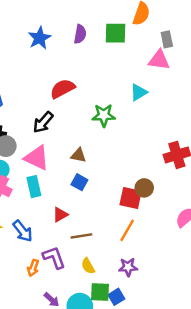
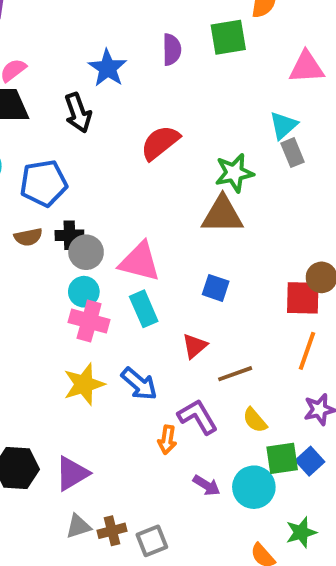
gray rectangle: (167, 39) -> (292, 153), moved
black arrow: (43, 122) -> (78, 113), moved, turned -50
brown triangle: (78, 155) -> (222, 215), moved, size x1.6

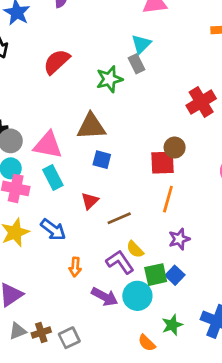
gray rectangle: (292, 153) -> (137, 64), moved
brown triangle: (222, 215) -> (91, 127), moved
purple L-shape: (198, 417) -> (120, 262), moved
purple arrow: (207, 485) -> (105, 297), size x1.4

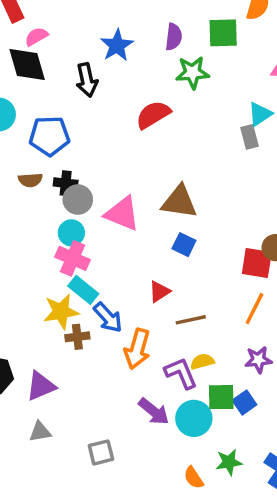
green star: (109, 79) -> (192, 72), moved
cyan rectangle: (53, 177) -> (83, 290), moved, turned -35
yellow semicircle: (135, 249) -> (202, 361), turned 108
orange arrow: (75, 267) -> (137, 349), moved, size x1.6
brown cross: (41, 333) -> (77, 337), moved

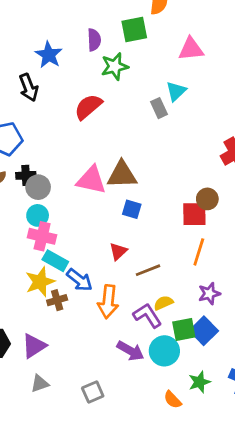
gray rectangle: (249, 137) -> (159, 108), moved
pink triangle: (122, 214) -> (91, 180), moved
blue square: (244, 403) -> (204, 331), size x1.4

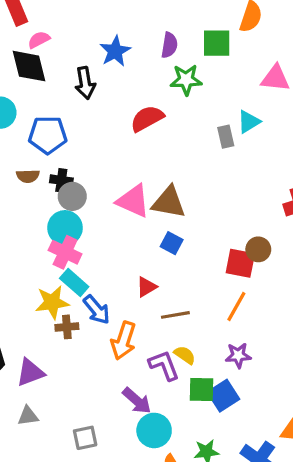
cyan circle: (38, 215) -> (65, 228), size x1.4
yellow semicircle: (163, 303) -> (185, 355), turned 48
cyan circle: (164, 351) -> (154, 430), moved

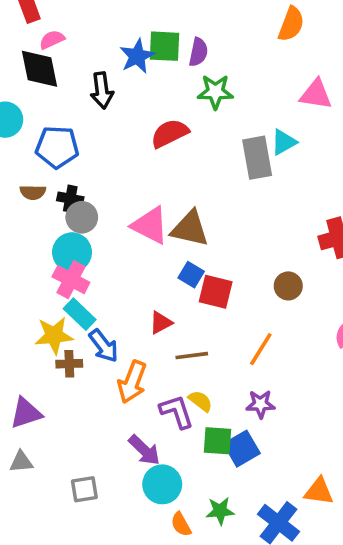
green square: (217, 43) -> (164, 46), moved
gray rectangle: (226, 137) -> (257, 158), size x1.6
red square: (240, 263) -> (216, 292), moved

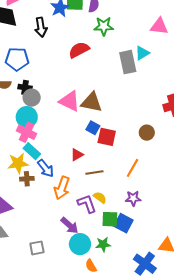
blue square: (242, 449) -> (123, 223), turned -30
green star: (220, 511) -> (103, 244), moved

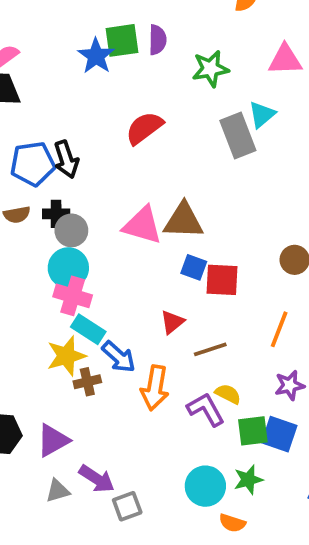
green star: (104, 26) -> (210, 69), moved
black arrow: (41, 27) -> (66, 159), moved
purple arrow: (70, 225) -> (97, 479), moved
orange semicircle: (91, 266) -> (232, 523), turned -32

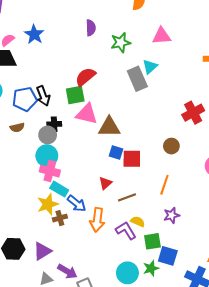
green square: (122, 40) -> (75, 95), moved
blue star: (96, 56) -> (34, 34), moved
black cross: (56, 214) -> (54, 124), moved
pink triangle: (142, 225) -> (87, 114), moved
blue square: (279, 434) -> (168, 256), moved

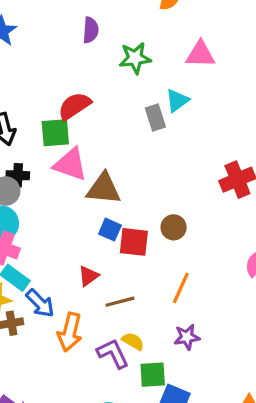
gray rectangle: (137, 79) -> (155, 117), size x0.7
brown circle: (171, 146) -> (174, 227), moved

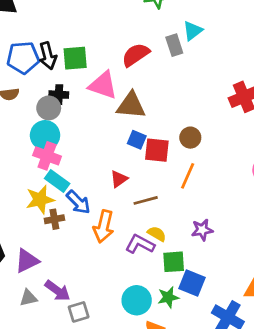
red semicircle: (74, 106) -> (136, 55), moved
green square: (55, 133) -> (75, 58), moved
orange line: (181, 288) -> (188, 176), moved
purple L-shape: (113, 353) -> (140, 244), turned -36

